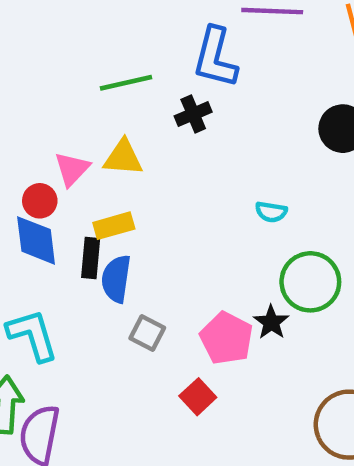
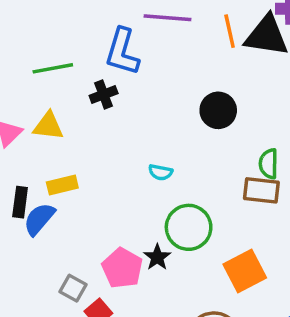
yellow rectangle: (114, 226) -> (62, 185), moved
blue semicircle: (116, 279) -> (39, 219), turned 30
gray square: (147, 333) -> (73, 288), moved

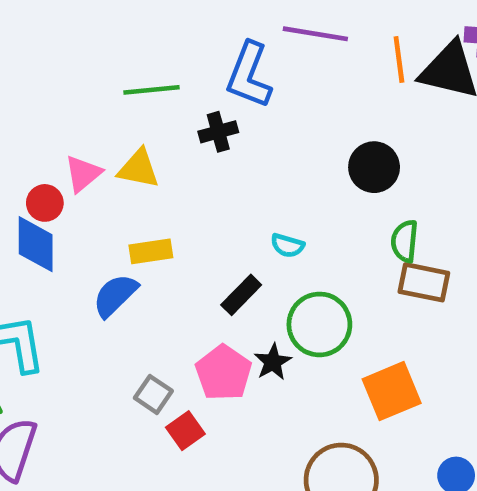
green semicircle: (269, 164) -> (405, 241), moved
black rectangle: (20, 202) -> (241, 295), moved, turned 32

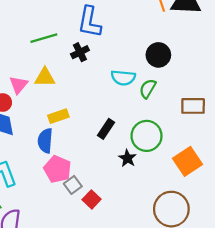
green semicircle: (405, 241) -> (148, 89), moved, turned 36
cyan semicircle: (287, 245) -> (123, 78), moved, size x1.5
blue semicircle: (115, 295) -> (45, 141), turned -30
pink pentagon: (224, 373) -> (57, 169), moved
gray square: (153, 394) -> (73, 185), turned 30

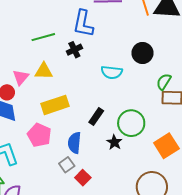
green semicircle: (148, 89) -> (164, 82), moved
yellow rectangle: (58, 116) -> (55, 105), size x1.5
blue semicircle: (45, 141) -> (74, 143), moved
pink pentagon: (57, 169) -> (39, 135), moved

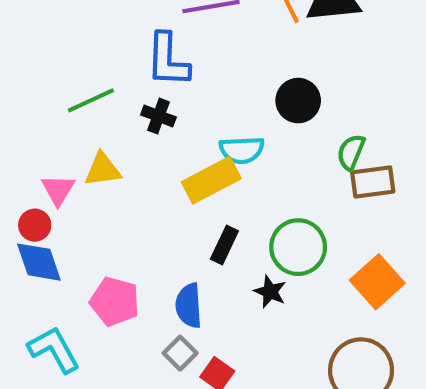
black cross: (74, 50) -> (158, 116), turned -35
yellow rectangle: (55, 105) -> (211, 180), moved

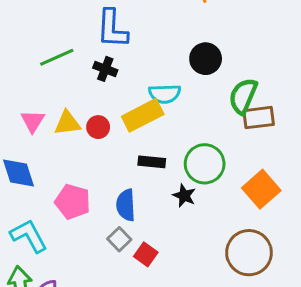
green semicircle: (351, 152) -> (243, 96), size x1.4
yellow triangle: (103, 170) -> (67, 123), moved
red circle: (35, 225) -> (98, 127), moved
black rectangle: (224, 245) -> (152, 162), turned 70

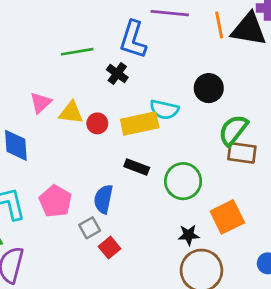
black star: (184, 196) -> (189, 235), moved, turned 30
pink pentagon: (73, 202) -> (55, 201), moved

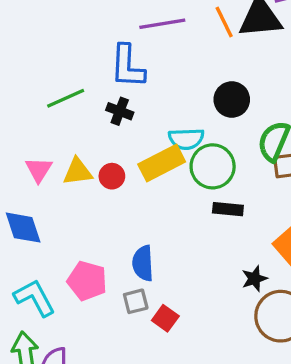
black rectangle: (137, 167) -> (228, 209), moved
green circle: (183, 181) -> (213, 166), moved
gray square: (90, 228) -> (136, 301), turned 30

